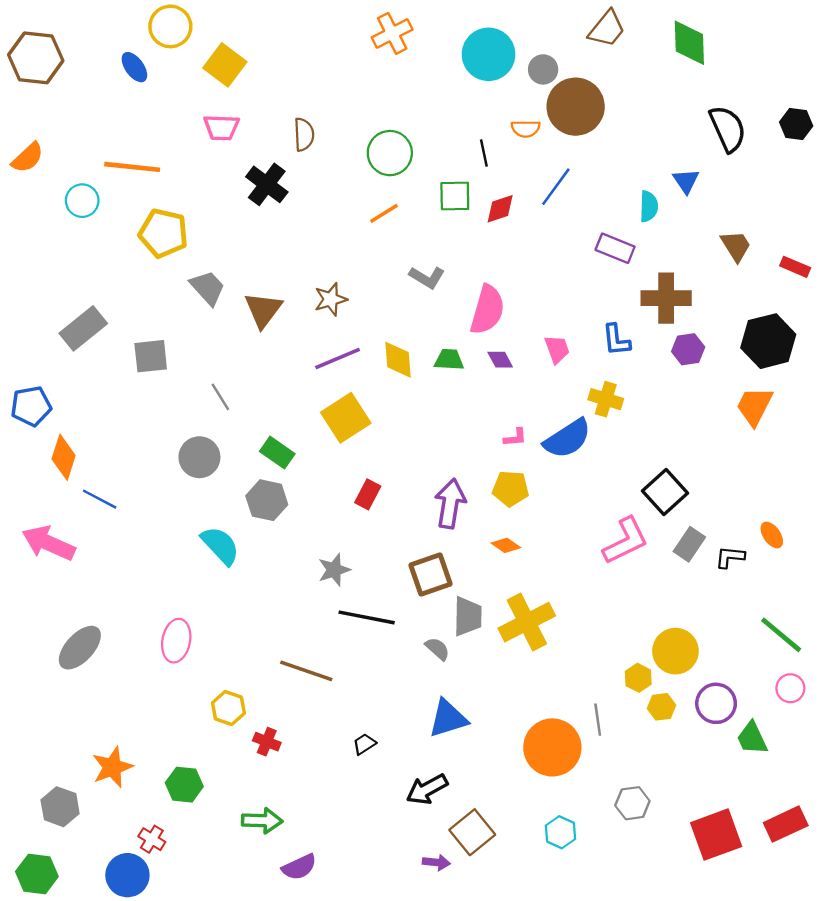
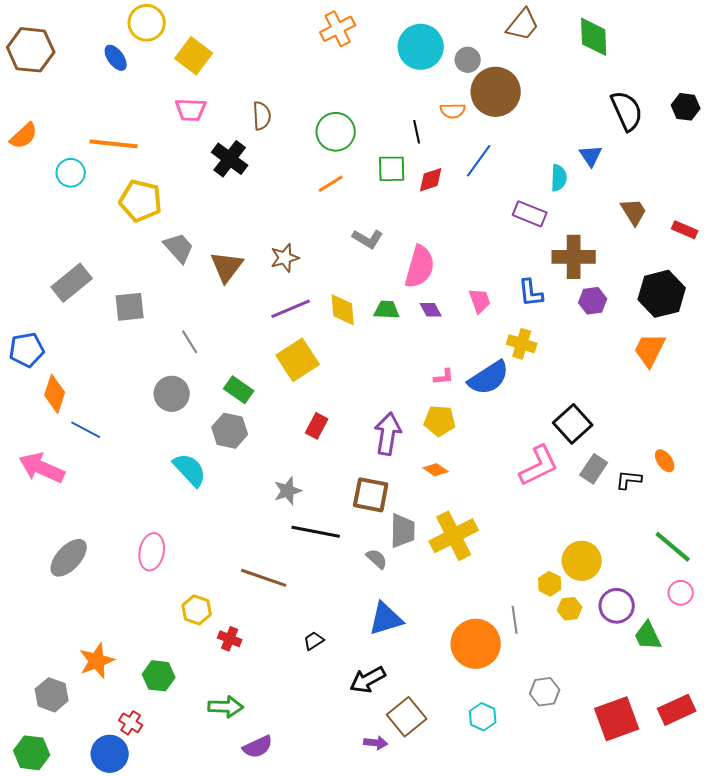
brown square: (430, 574) -> (371, 495), turned 30

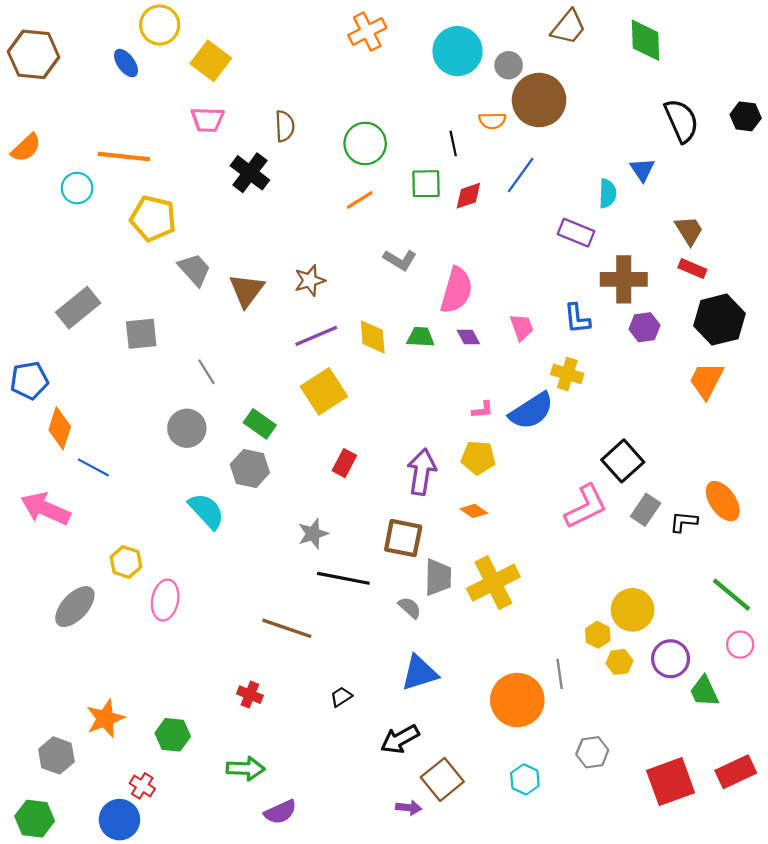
red rectangle: (685, 230) -> (692, 268), moved
orange ellipse: (665, 461) -> (723, 501), size x1.6
yellow hexagon: (197, 610) -> (126, 562), moved

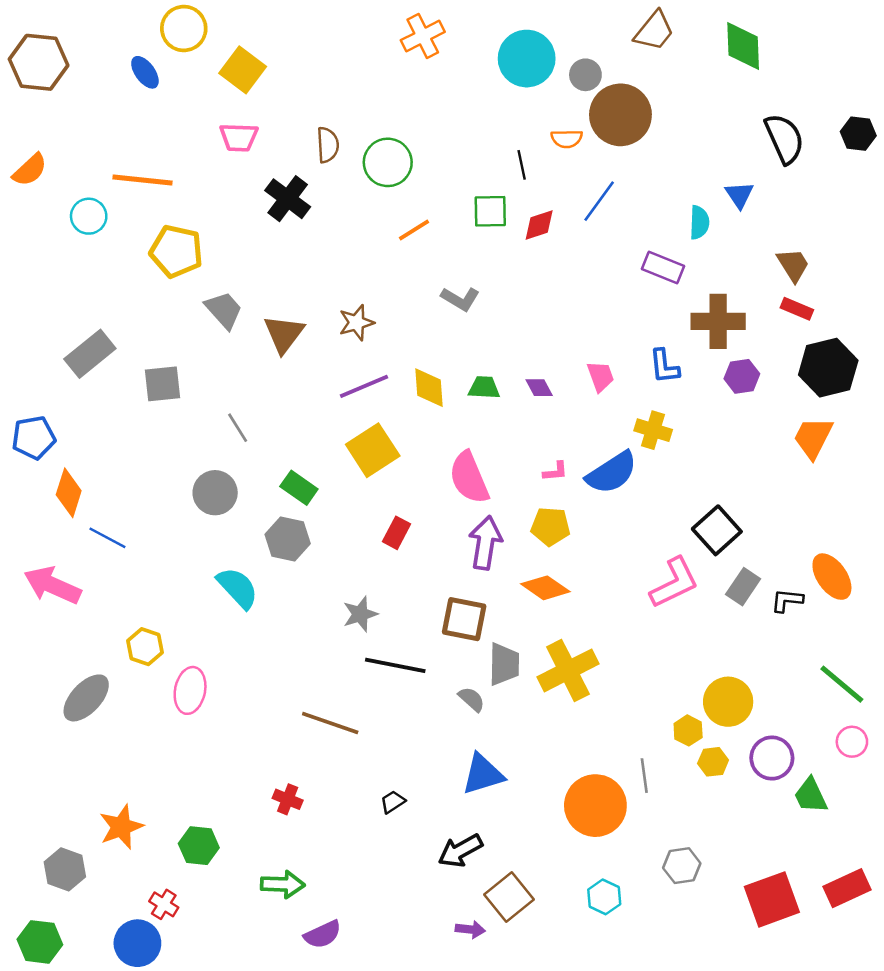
green circle: (365, 143) -> (388, 162), moved
pink semicircle: (456, 290) -> (469, 478), moved, turned 141
orange diamond: (474, 511) -> (545, 588), size x1.5

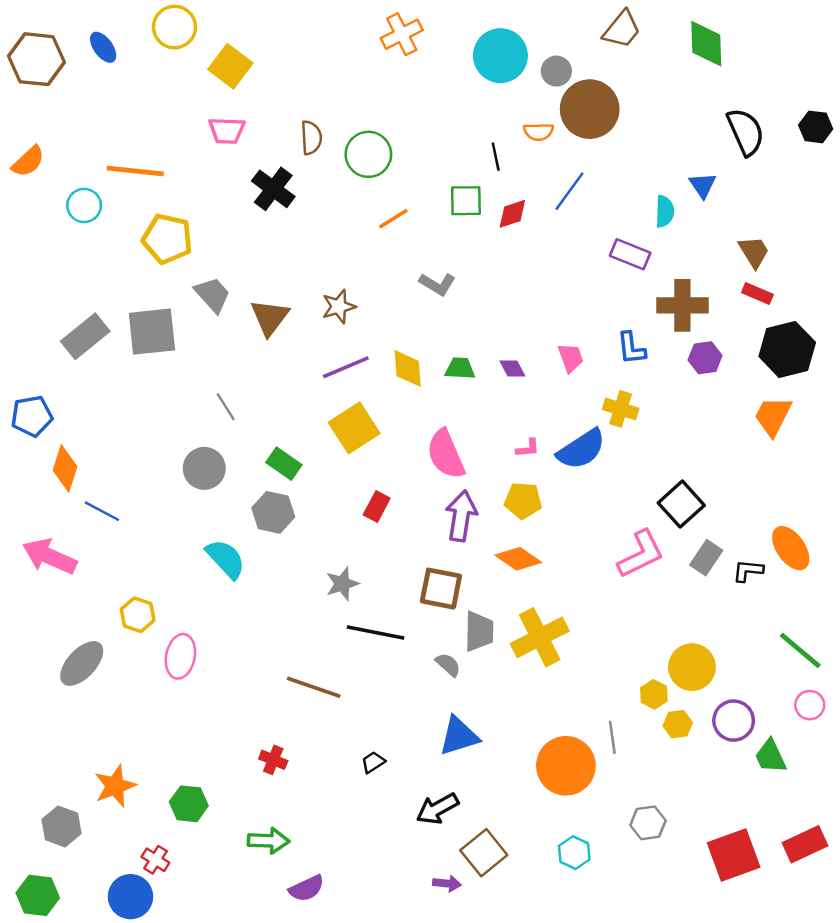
blue ellipse: (145, 72) -> (103, 47), moved
gray square: (162, 384) -> (152, 332), moved, size x1.4

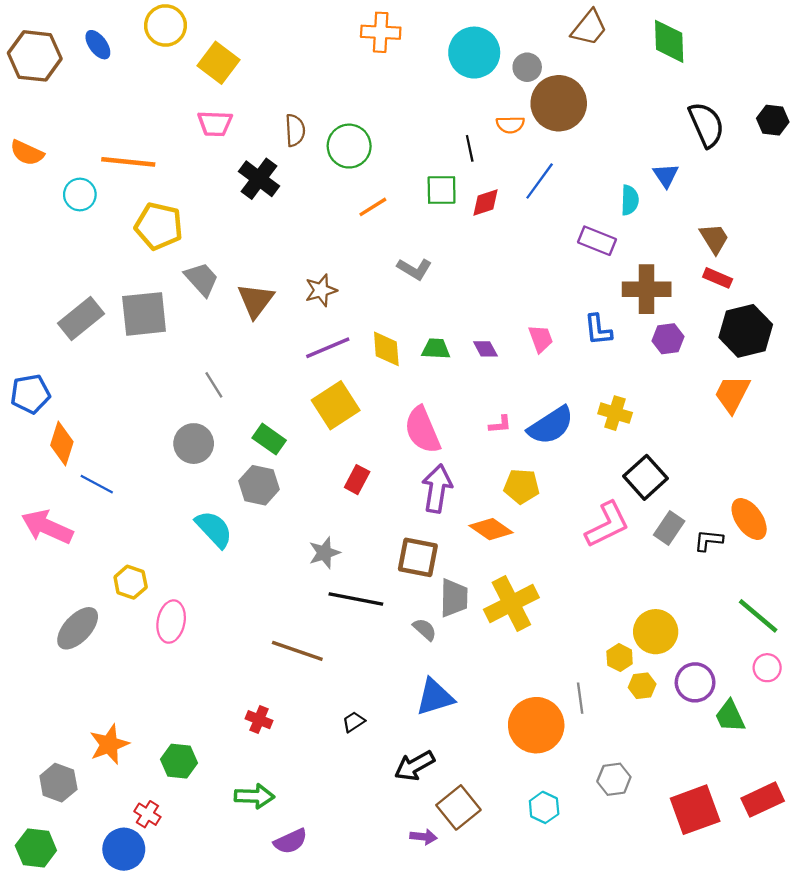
orange cross: (402, 34) -> (381, 32), turned 30
orange semicircle: (28, 161) -> (27, 153), turned 68
yellow cross: (621, 409) -> (615, 413), moved
yellow pentagon: (523, 500) -> (522, 486), moved

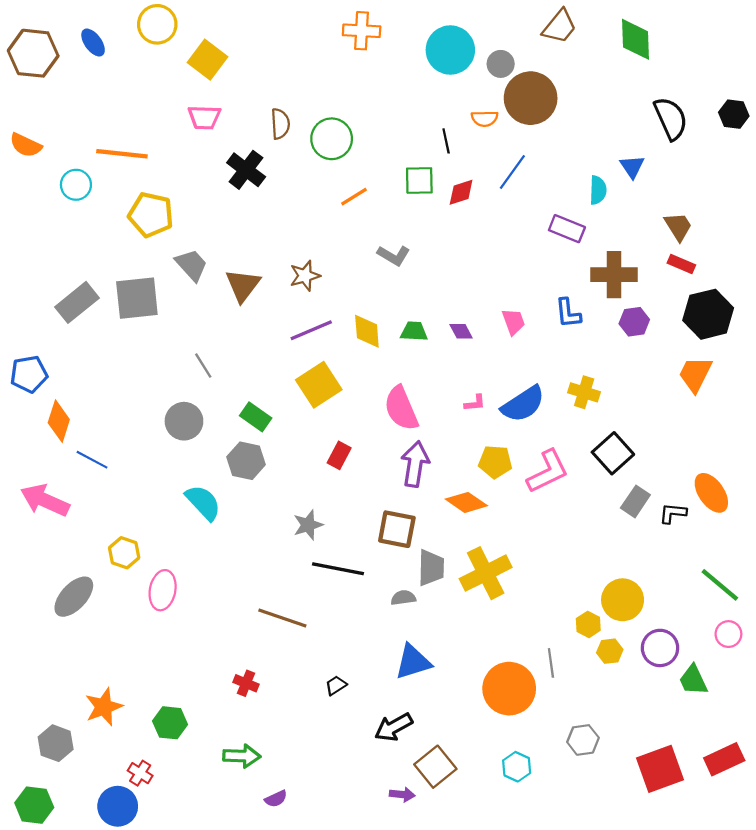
pink L-shape: (607, 525) -> (548, 471), moved
gray semicircle: (425, 629) -> (403, 598), turned -50
purple semicircle: (291, 841) -> (276, 799), size x0.7

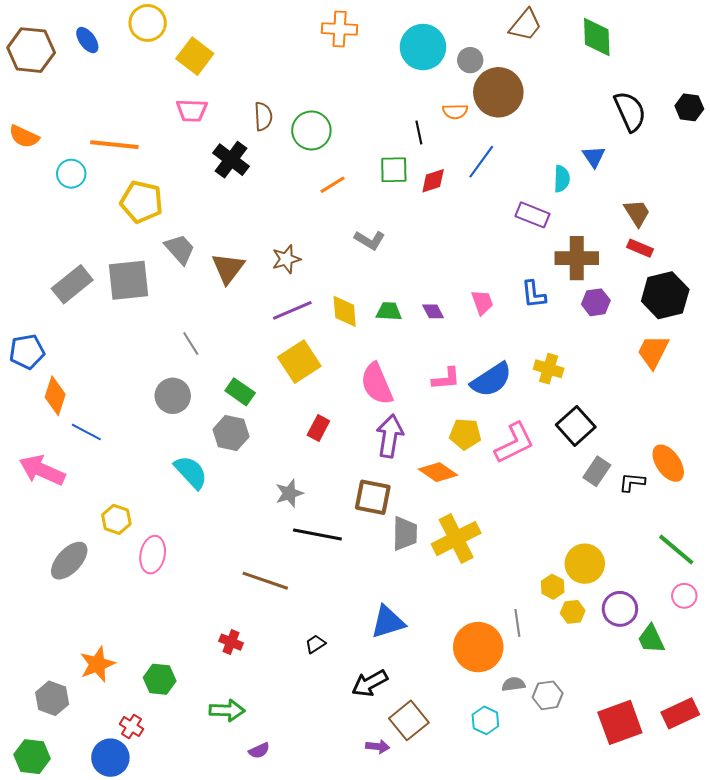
pink L-shape: (475, 403) -> (446, 379), size x1.4
gray semicircle: (403, 598) -> (513, 684), moved

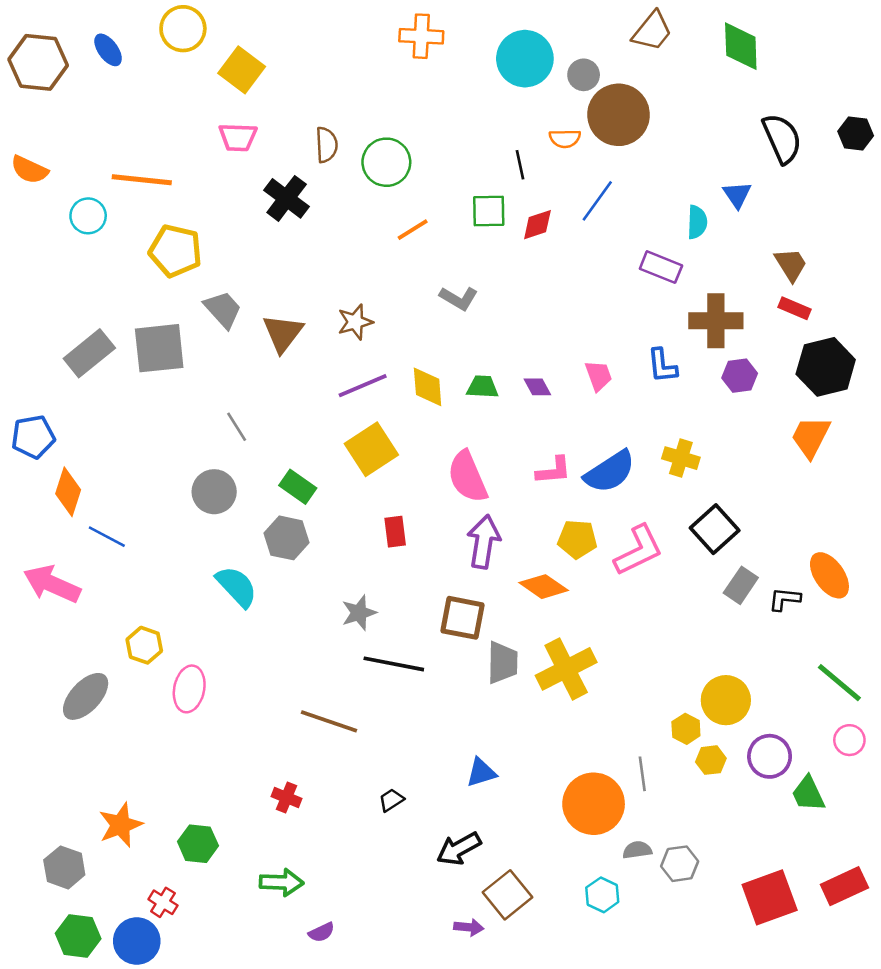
red rectangle: (318, 428) -> (395, 532), turned -35
blue triangle: (388, 622) -> (481, 773), size x0.7
green hexagon: (32, 757) -> (78, 936), moved

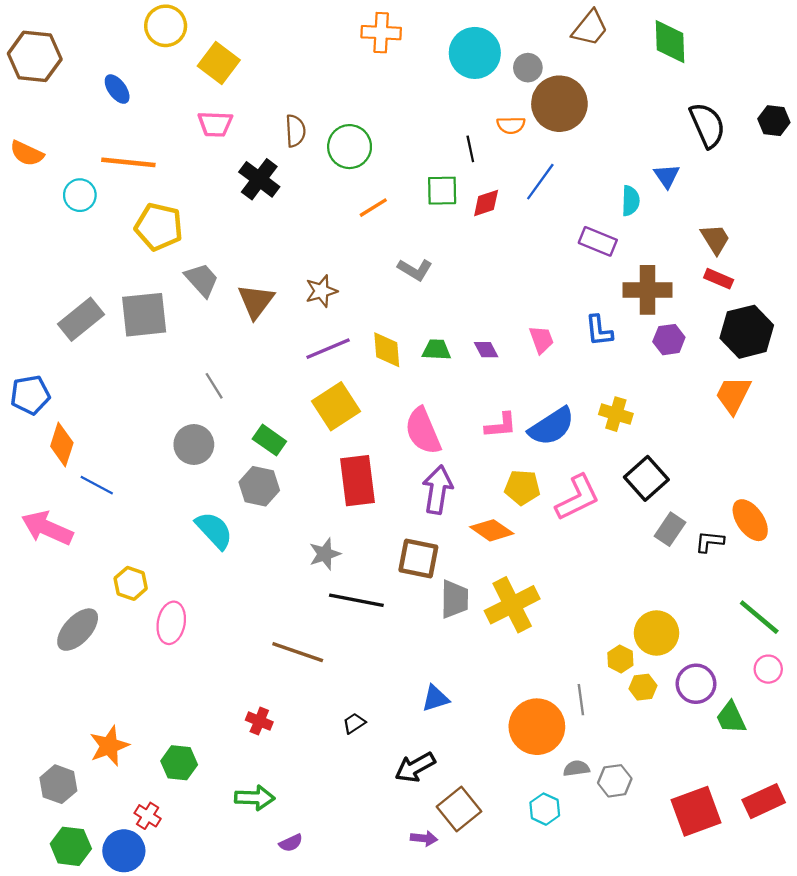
blue ellipse: (108, 50) -> (117, 89), moved
red rectangle: (395, 532) -> (357, 481), size x1.8

